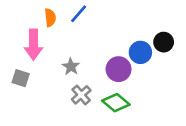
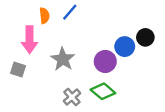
gray star: (71, 67) -> (63, 59), size x1.5
gray cross: (81, 95) -> (72, 97), moved

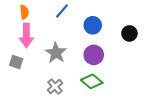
orange semicircle: (44, 16) -> (24, 12), moved
blue circle: (125, 47) -> (93, 25), moved
gray cross: (72, 97) -> (55, 86), moved

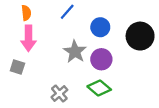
black circle: (129, 33) -> (140, 36), size x1.6
gray star: (56, 53) -> (75, 52), moved

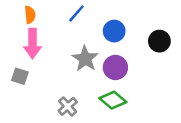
black circle: (140, 36) -> (159, 41), size x0.7

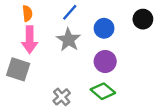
black circle: (159, 41) -> (143, 19), moved
gray star: (85, 59) -> (69, 40), moved
gray square: (20, 76) -> (18, 69), size x1.5

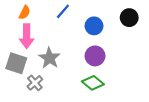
orange semicircle: (27, 13) -> (25, 12), turned 32
gray star: (69, 40) -> (49, 58), moved
gray cross: (62, 97) -> (35, 83), moved

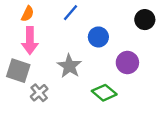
blue circle: (94, 26) -> (98, 37), moved
purple circle: (95, 56) -> (127, 63), moved
gray star: (49, 58) -> (69, 66), moved

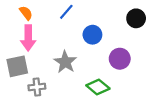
orange semicircle: (28, 14) -> (26, 13), turned -64
gray square: (18, 71) -> (17, 66), turned -30
gray cross: (39, 93) -> (37, 87), turned 35

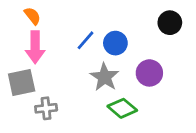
blue line: (66, 12) -> (86, 40), moved
gray star: (65, 62) -> (105, 77), moved

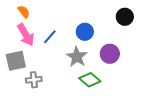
blue line: (86, 40) -> (50, 37), moved
pink arrow: (35, 47) -> (26, 35), turned -30

